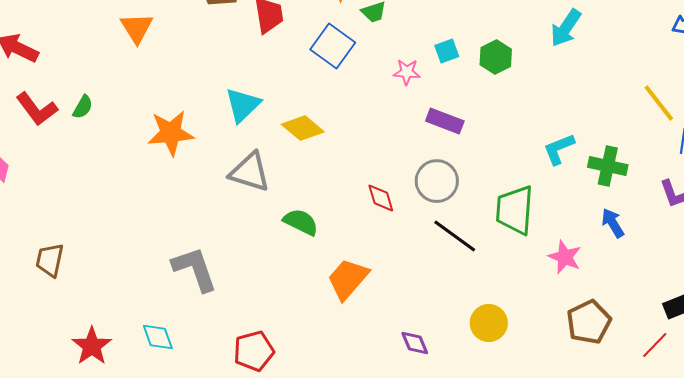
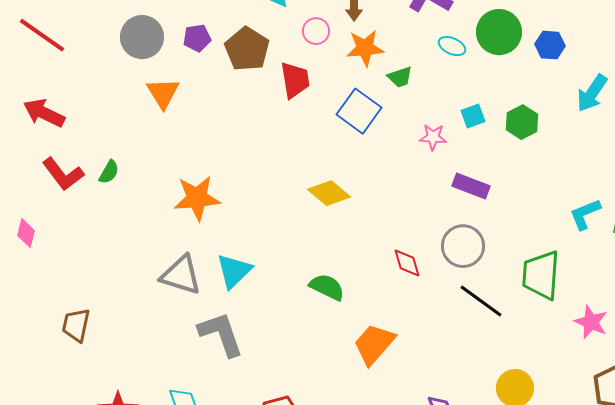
cyan triangle: (243, 105) -> (234, 271), moved
gray triangle: (250, 172) -> (181, 275), moved

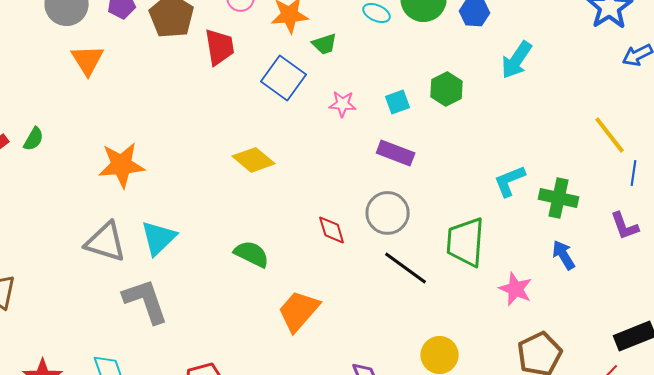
cyan square: (473, 116) -> (398, 102), moved
pink star: (433, 137) -> (343, 104), moved

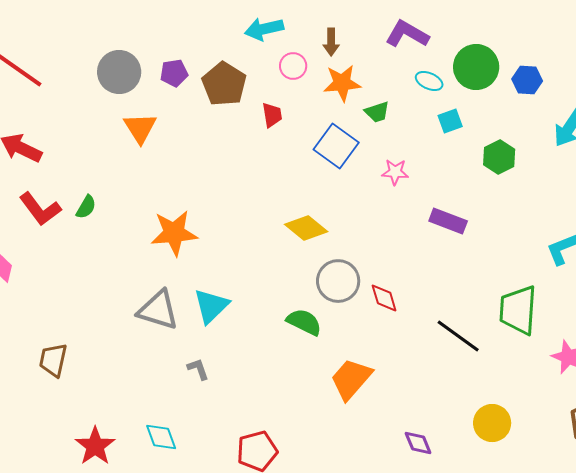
red trapezoid: (220, 47) -> (272, 115), size x0.7
cyan square: (398, 102) -> (450, 121), moved
gray circle: (388, 213) -> (338, 281), moved
gray L-shape: (146, 301) -> (198, 369), size x0.5

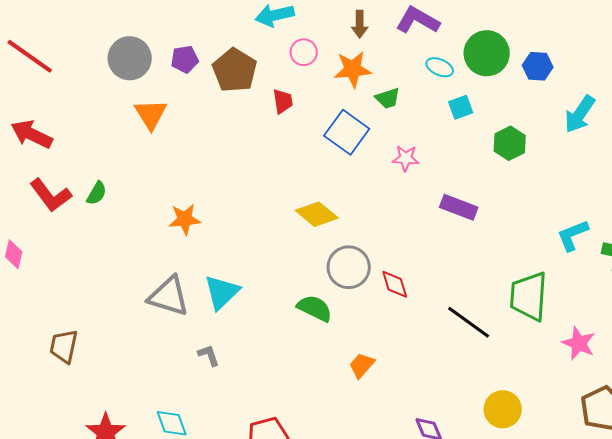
brown arrow: (331, 42) -> (360, 24), moved
orange star: (174, 233) -> (185, 219), size x0.7
orange trapezoid: (351, 379) -> (362, 365), size x0.6

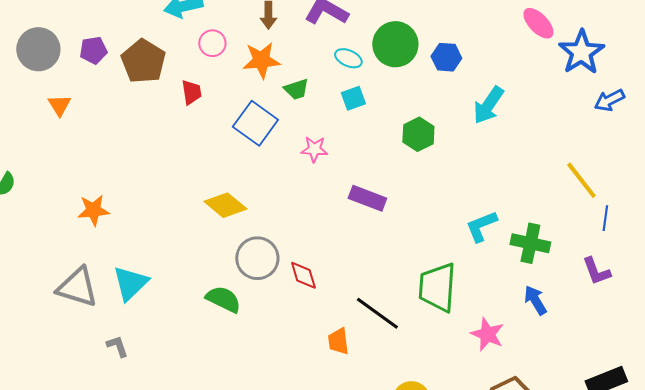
cyan square: (461, 107) -> (353, 98), moved
orange triangle: (151, 114) -> (59, 105), size x0.7
orange trapezoid: (362, 365) -> (338, 341), moved, turned -48

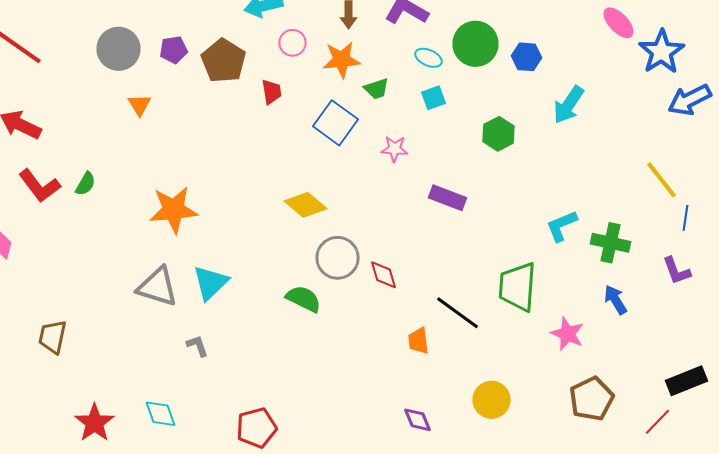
blue arrow: (609, 100) -> (690, 100), size x1.4
orange star: (93, 210) -> (174, 210), size x1.5

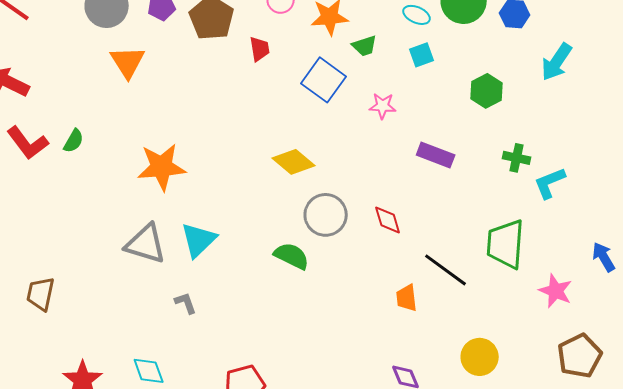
orange triangle: (140, 105) -> (128, 62), size x1.5
green cross: (610, 243) -> (517, 158), moved, size x0.7
red diamond: (384, 275) -> (388, 220), moved

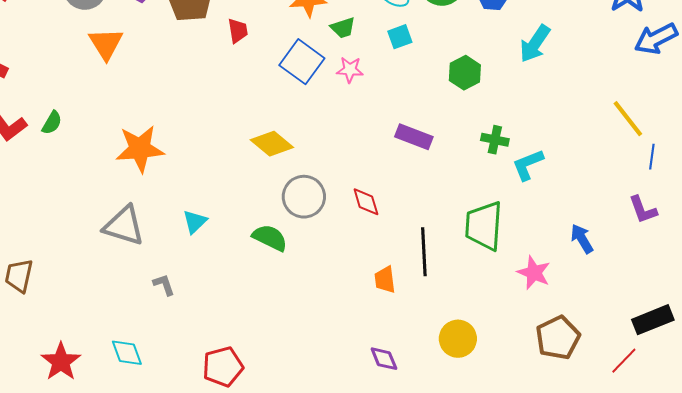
pink star: (383, 106) -> (350, 70), moved
cyan triangle: (199, 240) -> (195, 222), moved, size x0.7
black line: (446, 270) -> (424, 252), turned 51

